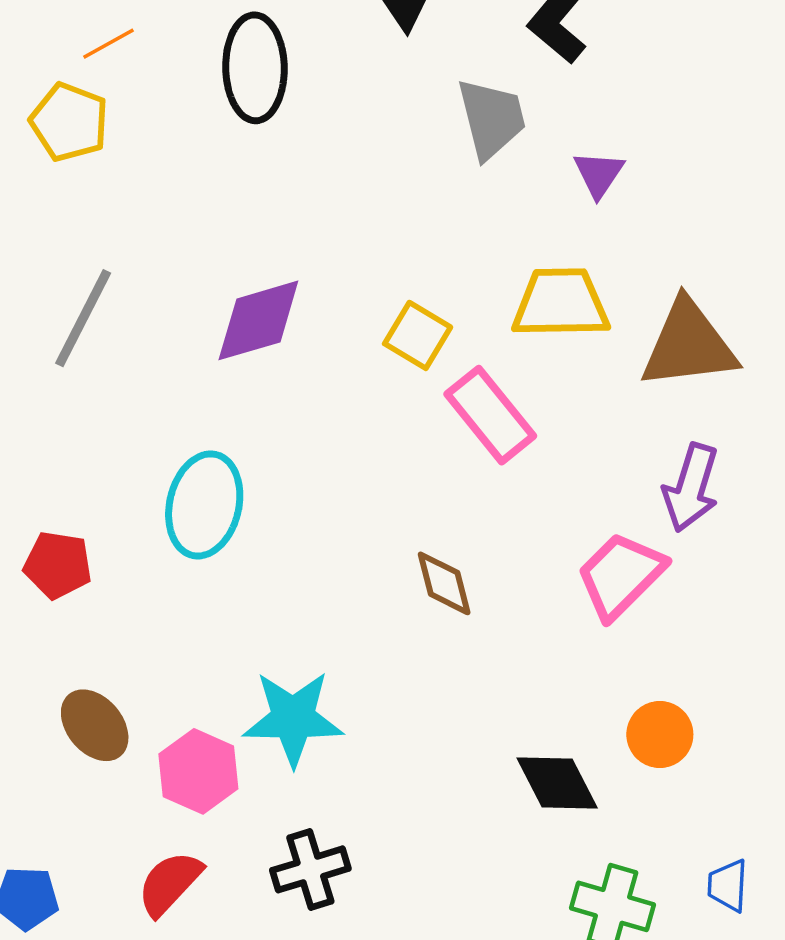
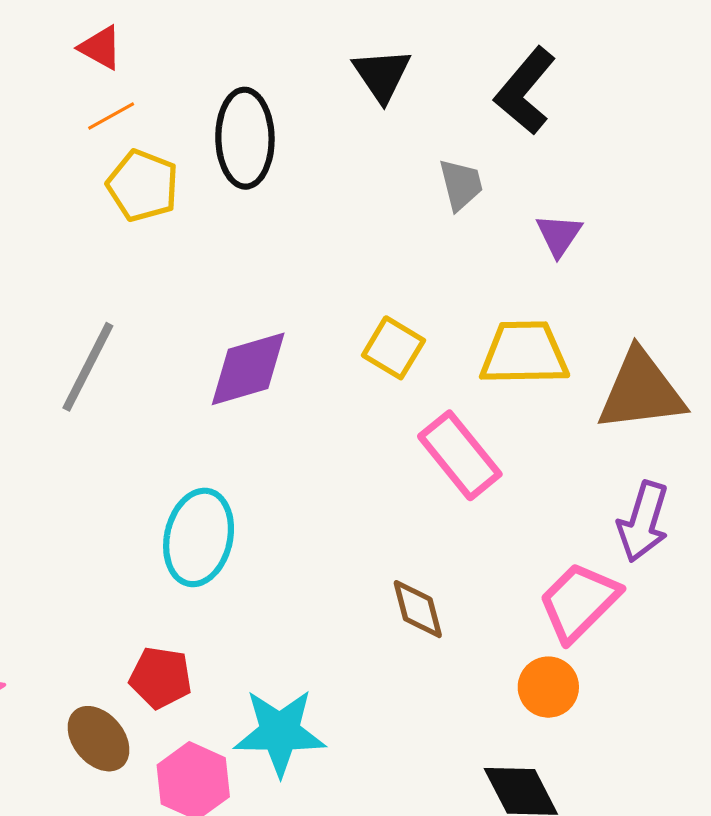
gray trapezoid: (491, 119) -> (461, 185), size x0.7
yellow pentagon: (69, 122) -> (143, 186), moved
yellow square: (418, 335) -> (393, 348), moved
red pentagon: (58, 565) -> (161, 678), moved
orange circle: (660, 734) -> (548, 687), moved

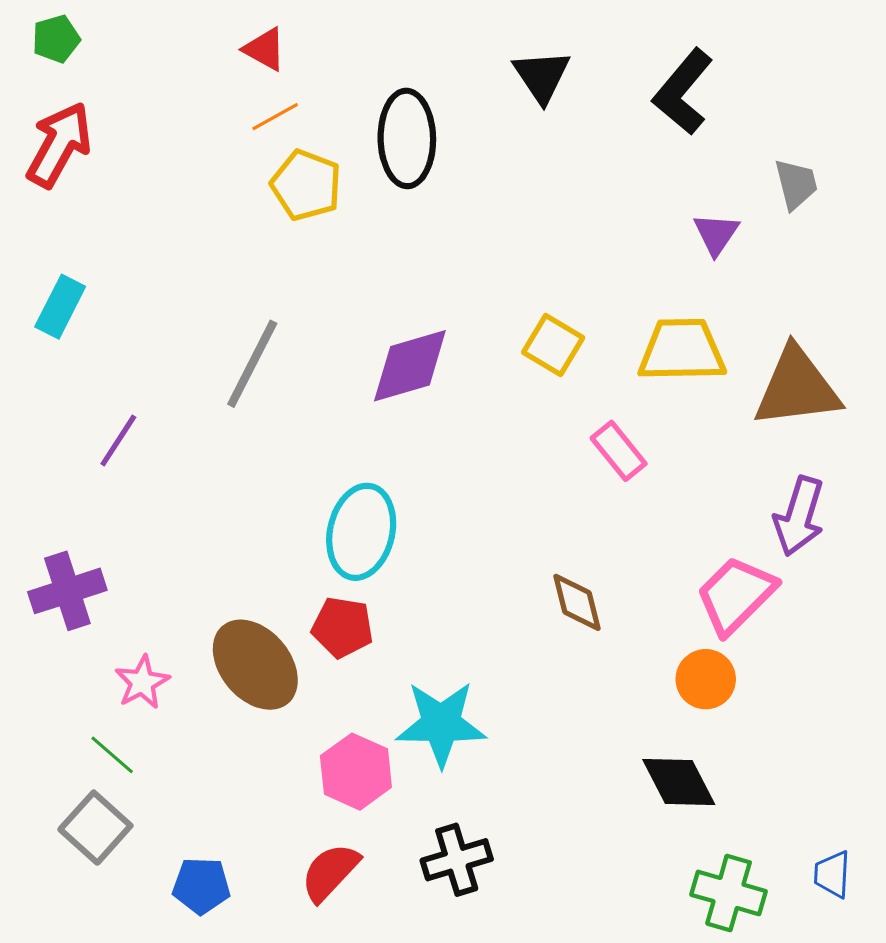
gray trapezoid: (461, 185) -> (796, 184), moved
pink rectangle: (460, 455) -> (619, 451), size x0.7
red pentagon: (161, 678) -> (342, 627), moved
brown ellipse: (98, 739) -> (255, 665), moved, size x1.4

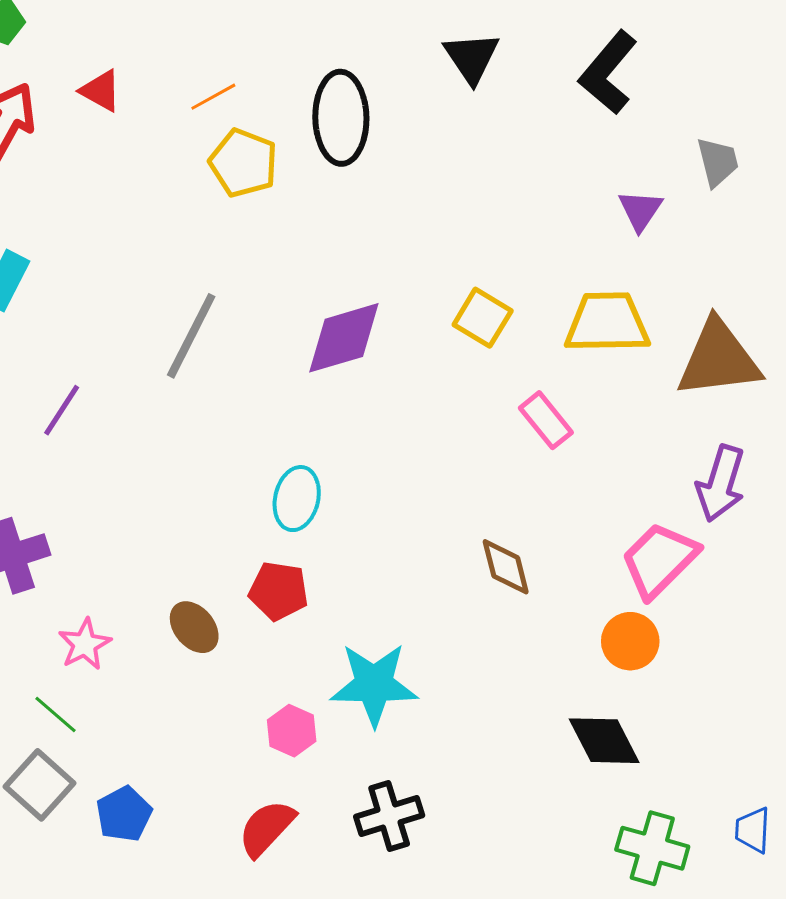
red triangle: (265, 49) -> (101, 91), moved
cyan ellipse: (361, 532) -> (297, 499), size x0.7
brown ellipse: (255, 665) -> (194, 627), size x0.6
pink hexagon: (356, 772) -> (292, 731), size x0.7
blue pentagon: (201, 886) -> (124, 814), moved, turned -30

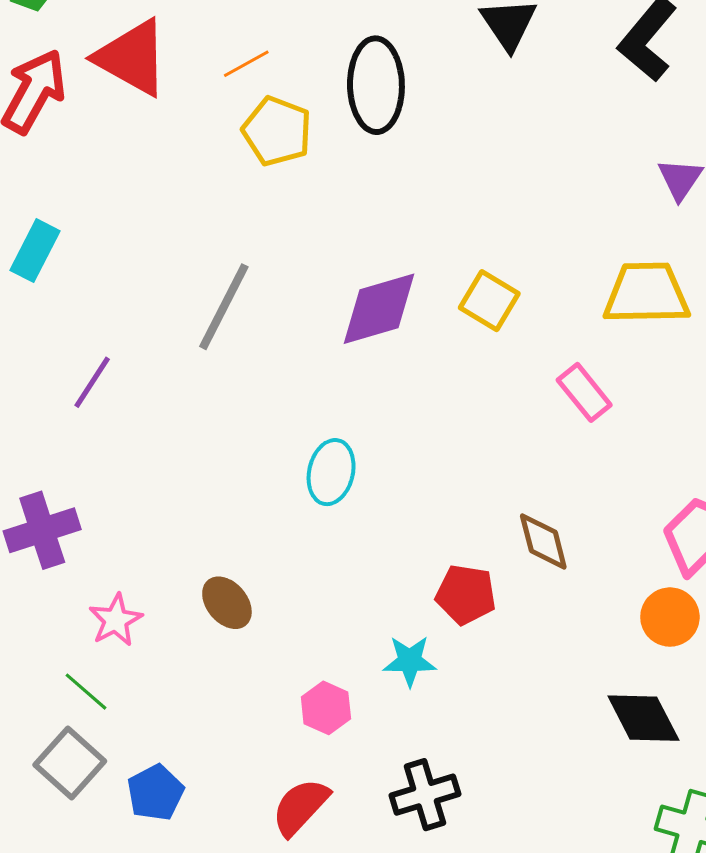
red triangle: (101, 91) -> (132, 58), size x1.8
yellow square: (483, 318) -> (489, 301), moved
red pentagon: (279, 591) -> (466, 595), moved
cyan star: (374, 684) -> (410, 661), size x0.6

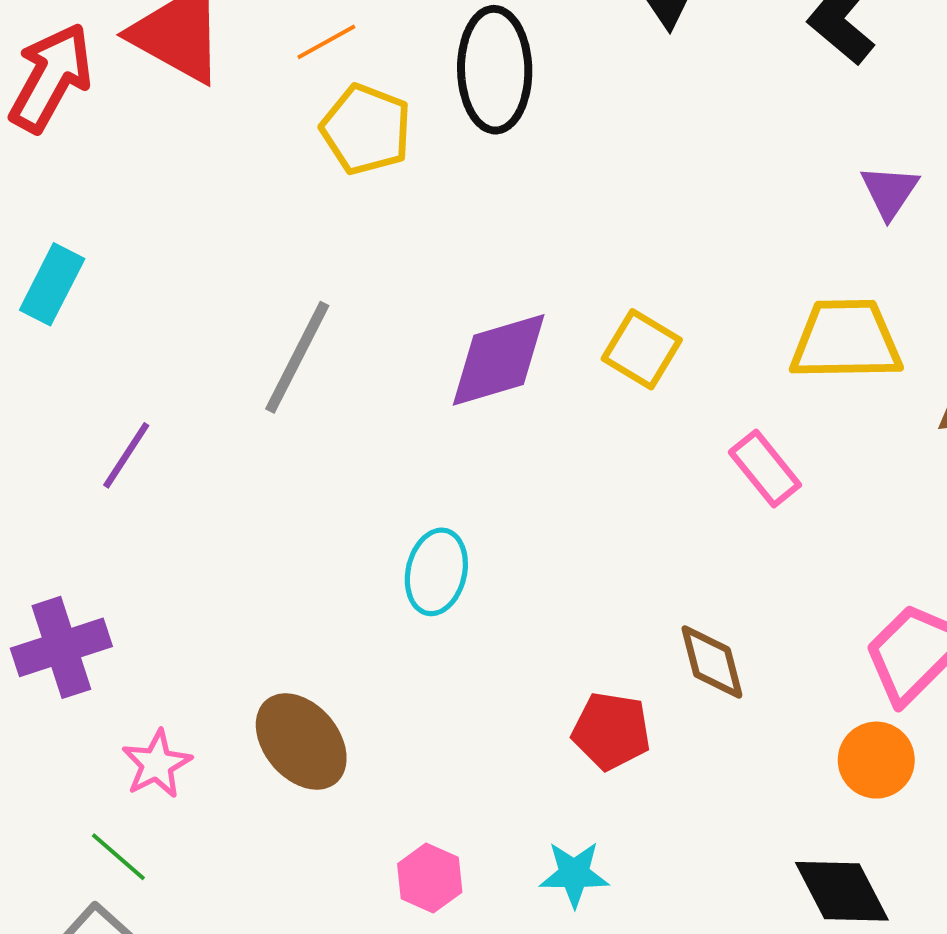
brown ellipse: (227, 603) -> (301, 742), size x1.4
cyan star: (410, 661) -> (574, 874), moved

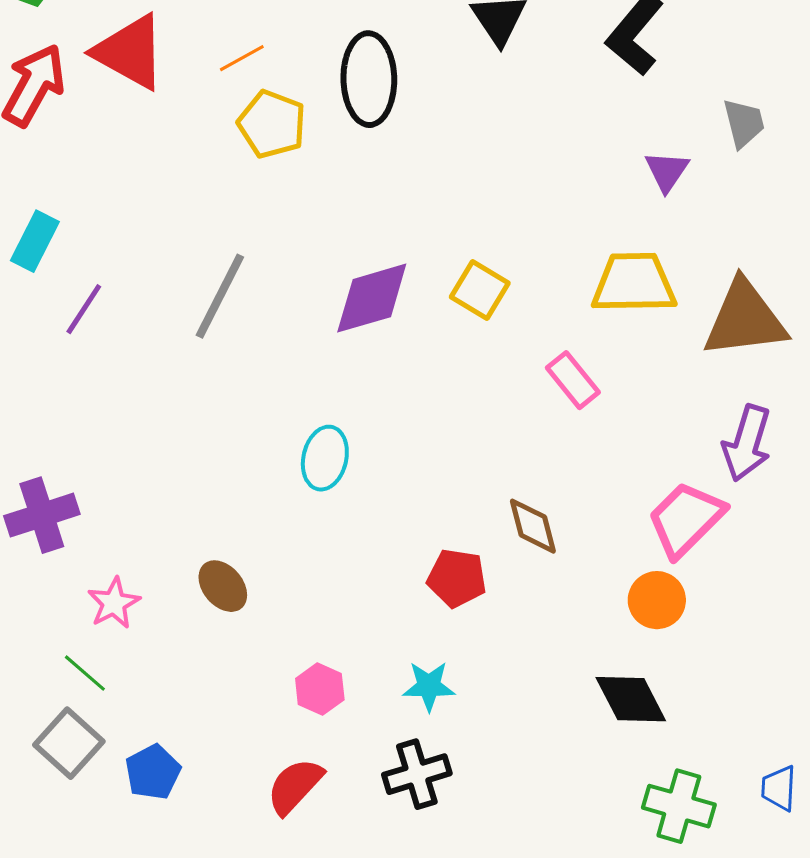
purple line: (126, 455) -> (84, 309), moved
brown ellipse: (301, 742) -> (223, 586), size x0.7

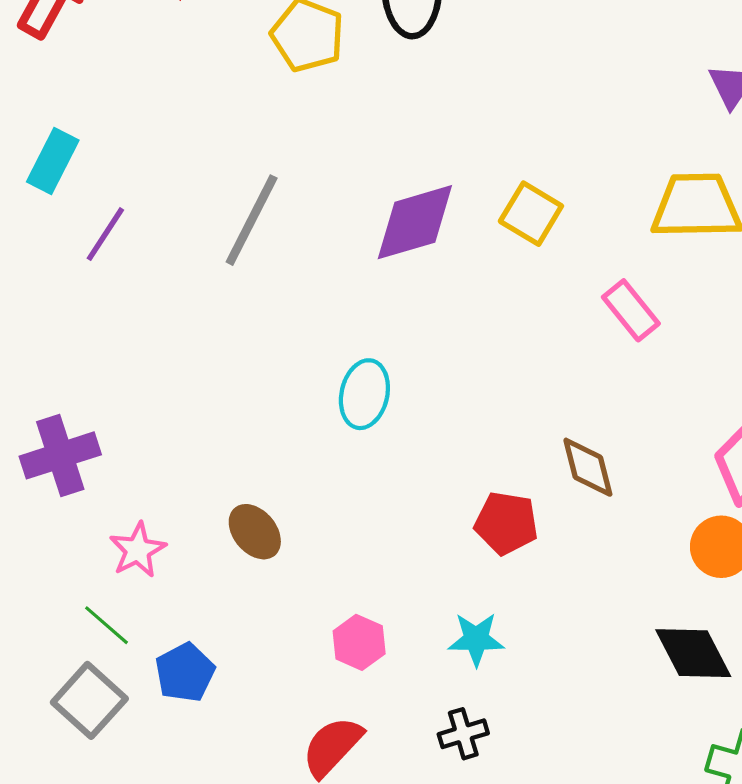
blue pentagon: (153, 772) -> (185, 672), moved
black cross: (417, 774) -> (463, 734), size x0.7

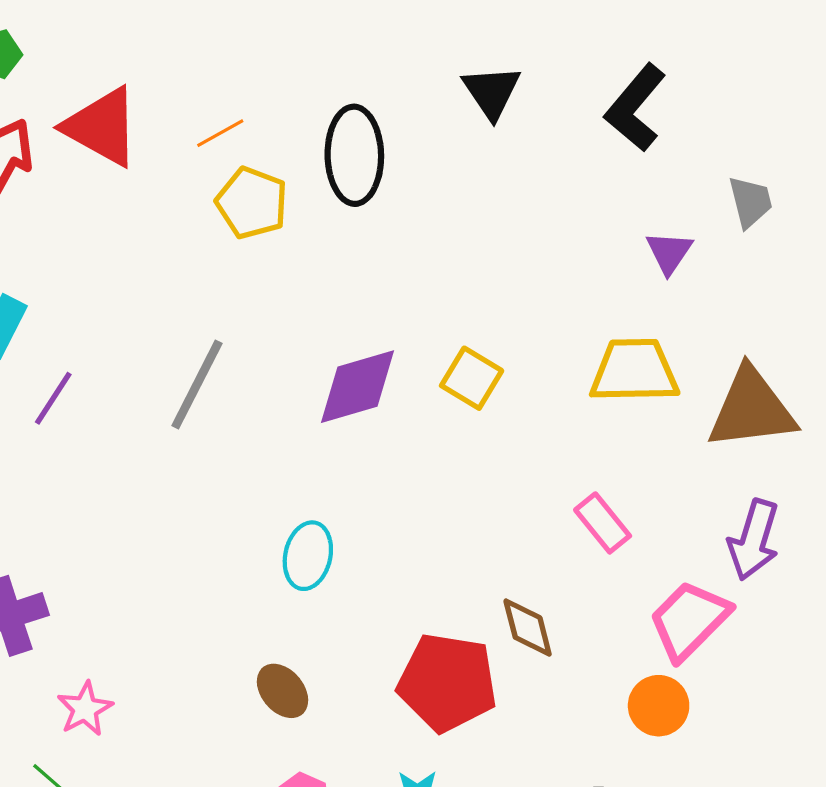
pink rectangle: (631, 310) -> (603, 523), moved
red pentagon: (506, 523) -> (447, 682), size x1.6
brown ellipse: (255, 532) -> (283, 691), moved

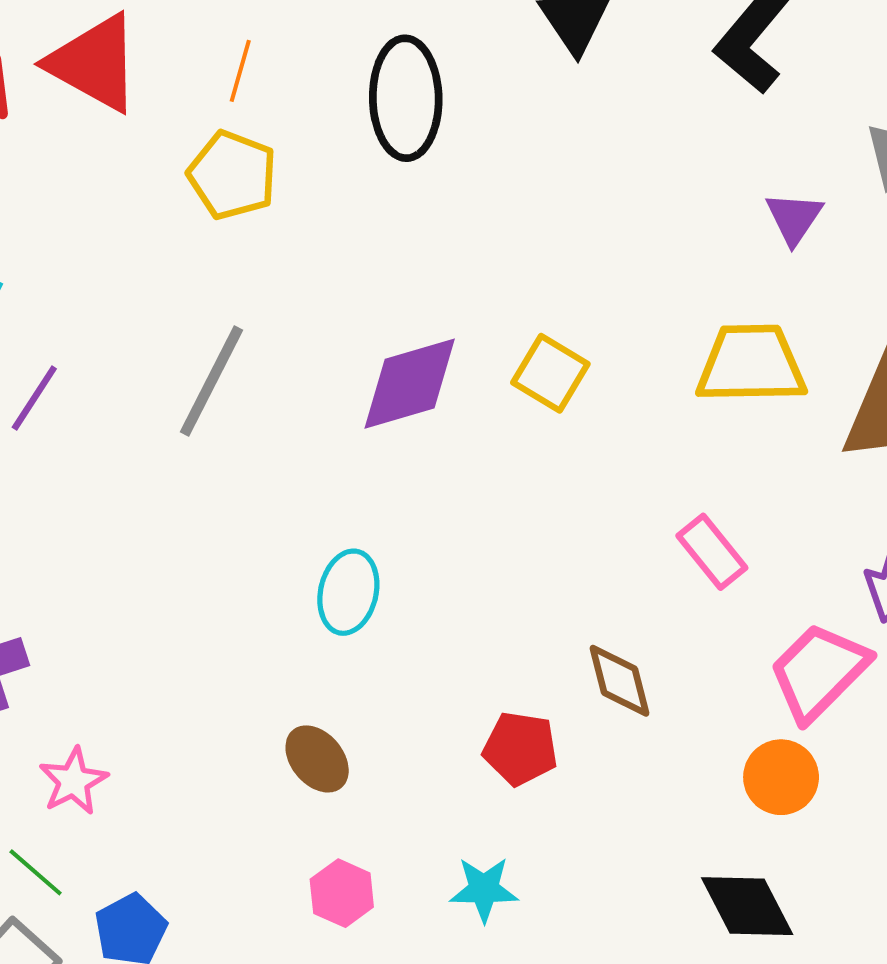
orange line: (220, 133) -> (240, 71), turned -45
yellow pentagon: (252, 203) -> (232, 175), moved
red pentagon: (447, 682) -> (520, 749), size x0.6

